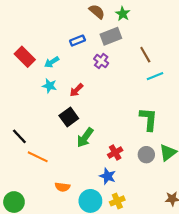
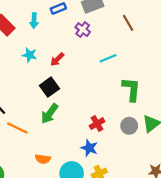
cyan arrow: (52, 62) -> (34, 21), moved, turned -56
cyan line: (155, 76) -> (108, 58), moved
green arrow: (85, 137) -> (49, 114), moved

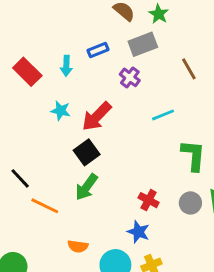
red arrow: (57, 59) -> (97, 116), size x1.6
red cross: (97, 124) -> (149, 200), turned -32

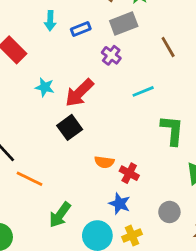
cyan arrow: (66, 66) -> (50, 21), moved
green arrow: (87, 187) -> (60, 215), moved
gray circle: (190, 203) -> (169, 212), moved
orange semicircle: (78, 246) -> (104, 162), moved

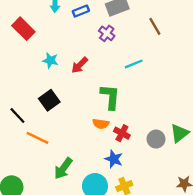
red arrow: (79, 93) -> (80, 65), size x0.7
black square: (70, 127) -> (49, 100), moved
green L-shape: (172, 130) -> (110, 97), moved
gray circle: (169, 212) -> (156, 139), moved

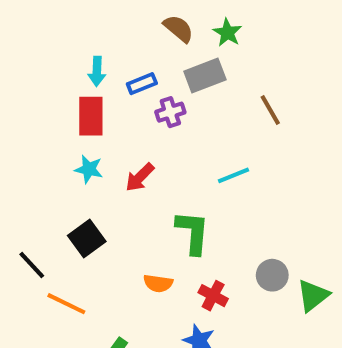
red rectangle: (23, 29) -> (91, 116), moved, turned 45
purple cross: (107, 33) -> (170, 112), moved, turned 35
orange semicircle: (101, 124) -> (158, 283), moved
gray circle: (156, 139) -> (272, 275), moved

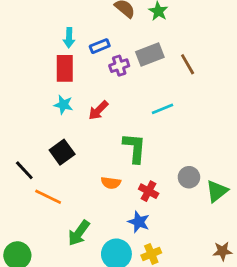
gray rectangle: (205, 75) -> (150, 54), moved

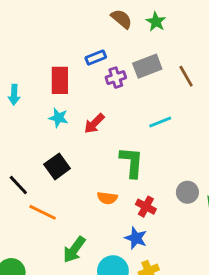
cyan arrow: (69, 38) -> (14, 95), moved

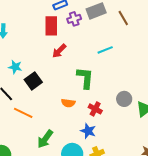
red rectangle: (60, 80) -> (51, 26), moved
cyan star: (58, 118) -> (15, 67), moved

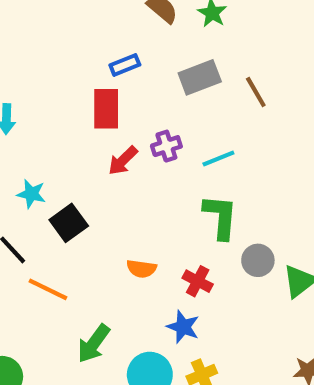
purple cross: (74, 19) -> (166, 146), moved
green L-shape: (85, 78) -> (220, 217), moved

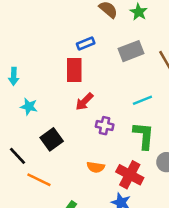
purple cross: (166, 146) -> (105, 126), moved, turned 30
cyan star: (31, 194) -> (29, 107), moved
red cross: (198, 281) -> (130, 175), size x1.5

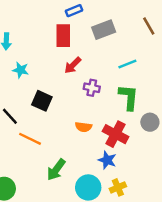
gray rectangle: (131, 51) -> (104, 30), moved
black square: (52, 139) -> (42, 101), turned -30

